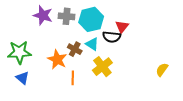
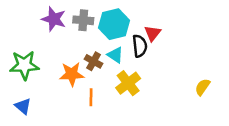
black semicircle: (112, 37) -> (140, 46), turned -102
orange star: (57, 59) -> (72, 74), turned -30
blue triangle: (22, 78) -> (23, 106), moved

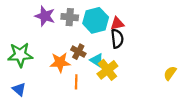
red triangle: (153, 33) -> (117, 24), moved, turned 40
cyan triangle: (115, 55) -> (97, 60), moved

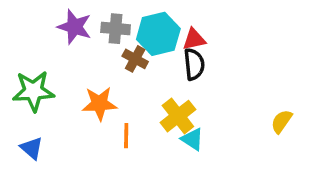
brown cross: (78, 52) -> (135, 59), moved
cyan triangle: (97, 60) -> (192, 139), moved

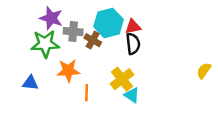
gray cross: (116, 29) -> (73, 32), moved
green star: (33, 91) -> (45, 44), moved
yellow semicircle: (282, 121) -> (204, 71), moved
blue triangle: (32, 148) -> (30, 83), moved, turned -35

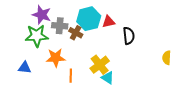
black semicircle: (133, 44) -> (129, 36), moved
yellow semicircle: (204, 71) -> (167, 58), turned -32

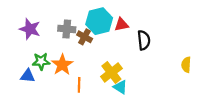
purple star: (42, 15) -> (30, 29), moved
green star: (37, 36) -> (41, 61), moved, size x0.7
orange star: (56, 58) -> (62, 65), turned -30

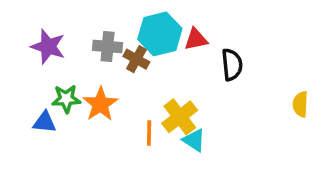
orange line: (79, 85) -> (149, 133), moved

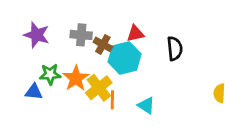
cyan hexagon: (160, 34) -> (125, 58), moved
red triangle: (196, 39) -> (135, 34), moved
yellow semicircle: (300, 104) -> (219, 93), moved
yellow cross: (180, 117) -> (99, 88), moved

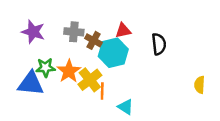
blue triangle: (34, 92) -> (31, 84), size x1.6
cyan triangle: (146, 105) -> (126, 107), moved

